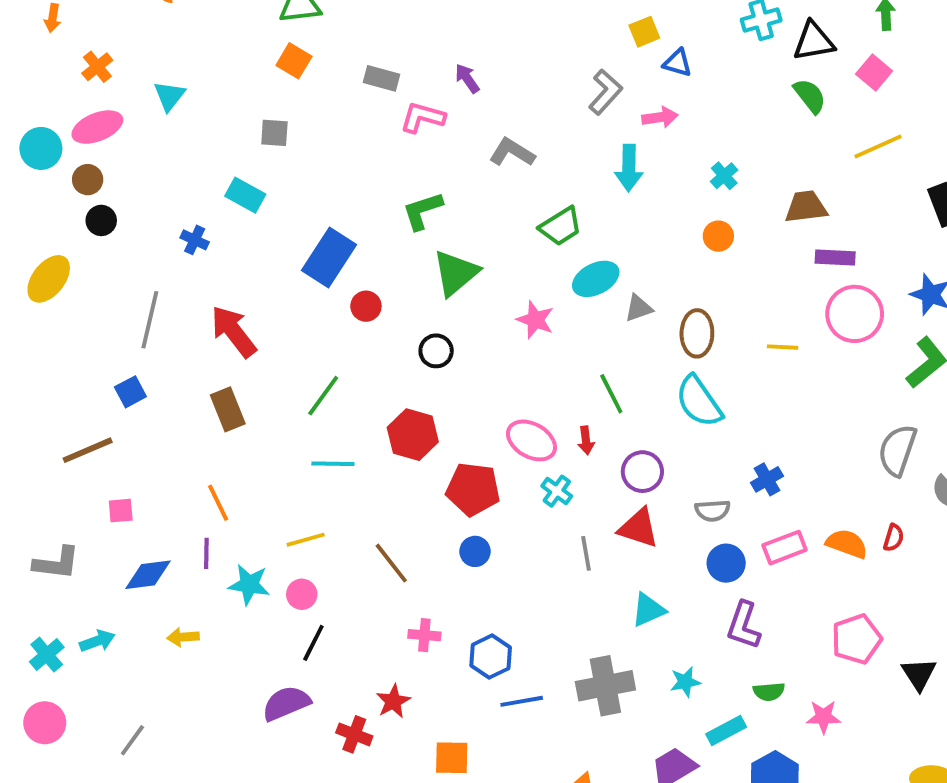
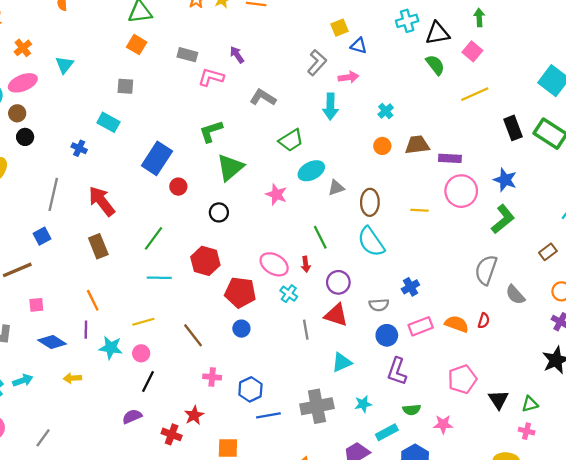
brown trapezoid: (806, 207) -> (417, 145), moved
blue diamond: (148, 575) -> (52, 342), turned 40
purple semicircle: (286, 703) -> (132, 416), size x0.7

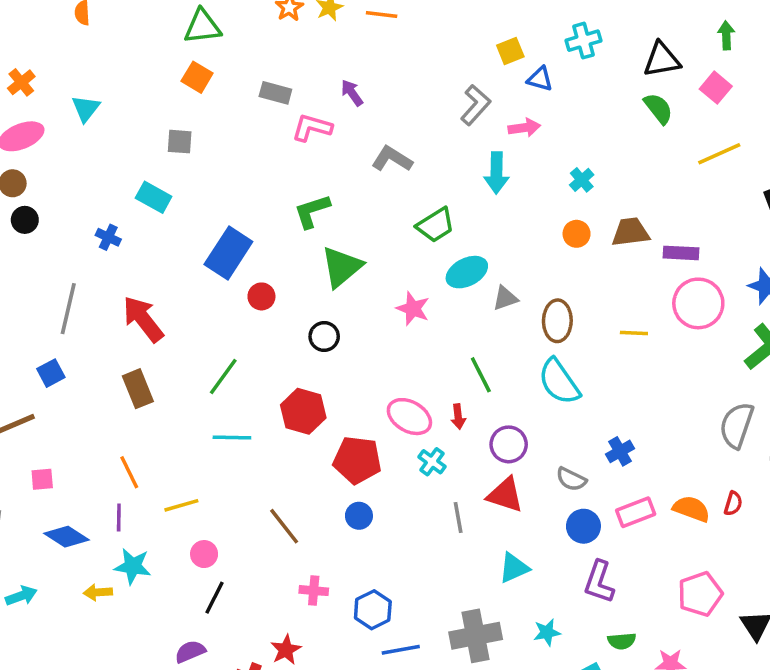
cyan cross: (407, 21) -> (583, 41), moved
gray semicircle: (379, 305) -> (571, 479), turned 30
yellow line: (143, 322) -> (181, 505), moved
cyan star: (111, 348) -> (133, 566), moved

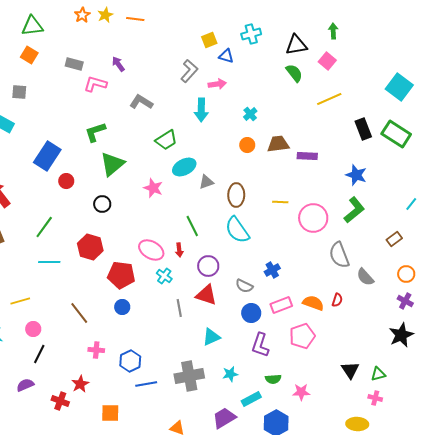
pink circle: (698, 303) -> (313, 218), moved
gray semicircle: (737, 425) -> (339, 255), turned -40
pink pentagon: (700, 594) -> (302, 336), moved

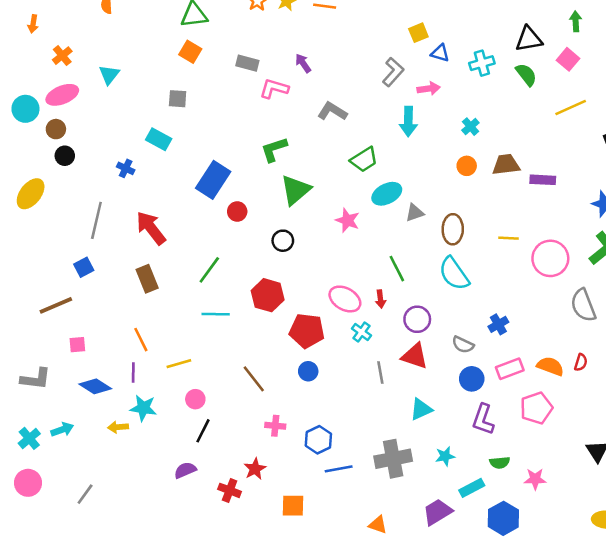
cyan cross: (251, 34) -> (482, 63), moved

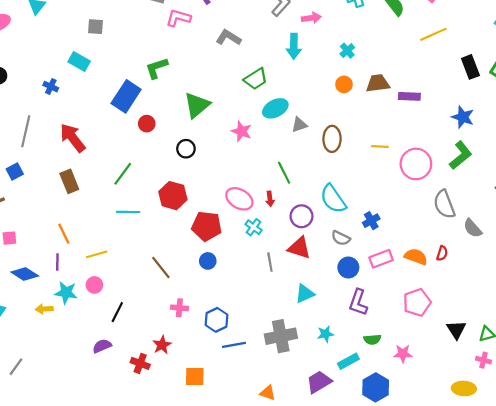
green L-shape: (274, 149) -> (157, 68), moved
cyan semicircle: (454, 274) -> (333, 199), moved
pink circle: (195, 399) -> (94, 285), moved
pink pentagon: (536, 408) -> (417, 302), moved

